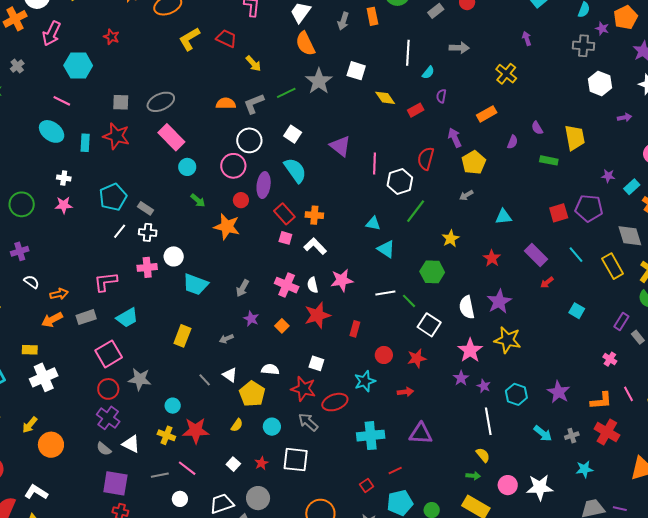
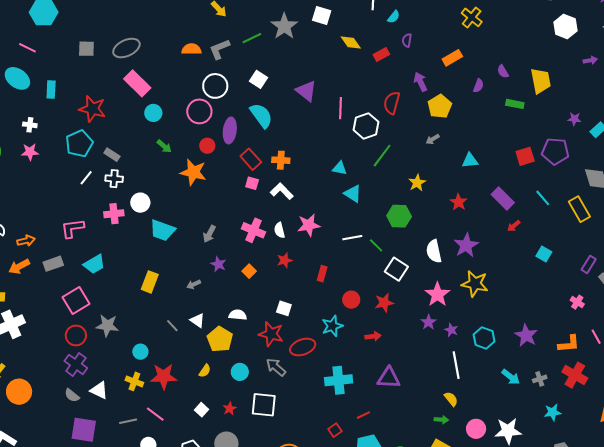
red star: (116, 136) -> (92, 109), moved
red star: (317, 315) -> (285, 260), size x0.6

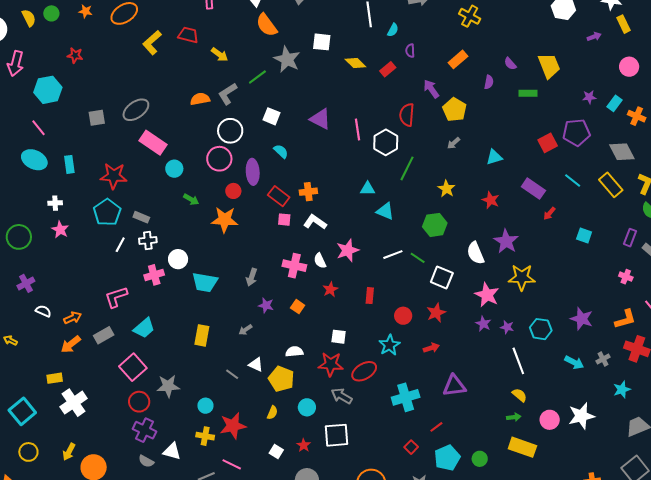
pink line: (27, 48) -> (39, 128), turned 36
cyan semicircle: (261, 116) -> (281, 151), size x0.6
pink star: (30, 152) -> (60, 230), turned -30

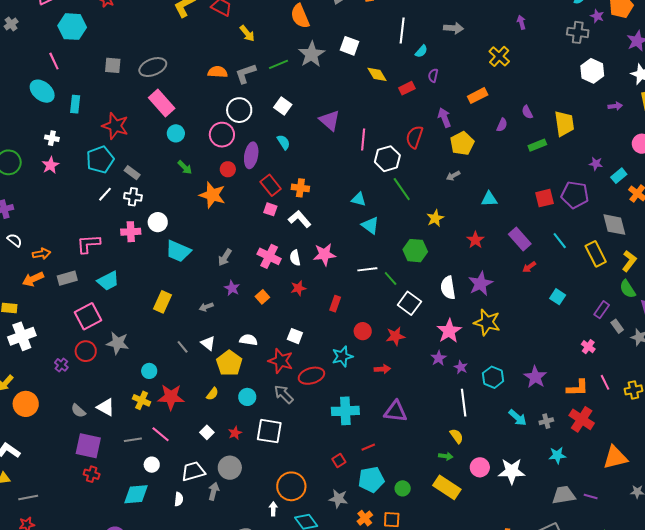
green rectangle: (528, 93) -> (537, 145), turned -36
green line: (407, 168) -> (402, 189), turned -75
purple cross: (145, 430) -> (61, 365), moved, size x0.6

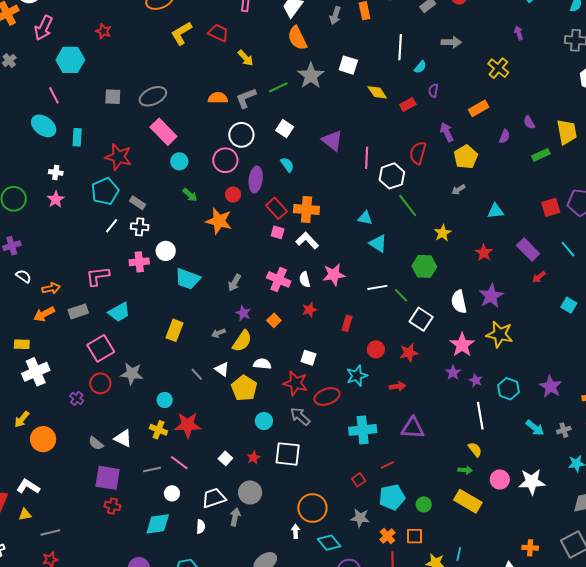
orange cross: (300, 188) -> (306, 210), size x1.4
yellow semicircle: (212, 394) -> (242, 341), moved, size x1.6

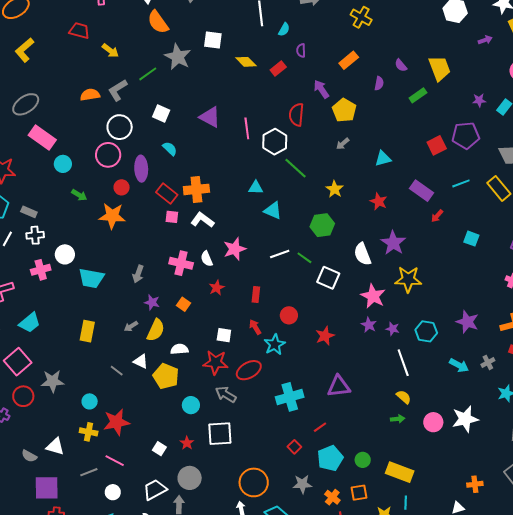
yellow L-shape: (181, 33) -> (24, 50), moved
cyan line: (568, 249) -> (461, 183), turned -60
red star: (409, 353) -> (325, 336), moved
red arrow: (397, 386) -> (255, 327), moved, turned -105
yellow rectangle: (468, 501) -> (400, 472), moved

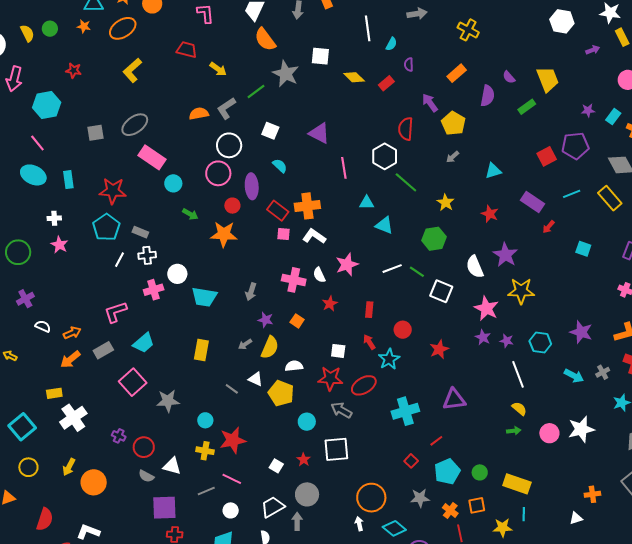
purple semicircle: (379, 83) -> (488, 96), size x1.5
pink line: (247, 128) -> (344, 168), moved
red circle: (23, 396) -> (144, 447), moved

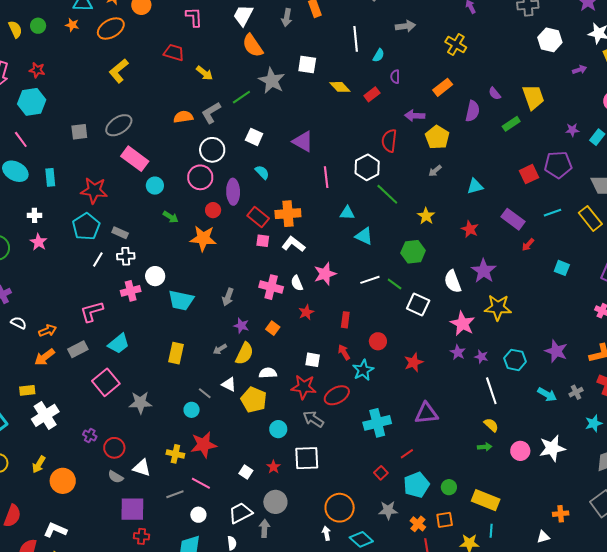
red star: (74, 70) -> (37, 70), moved
purple arrow: (430, 103) -> (415, 116), turned -54
cyan circle: (205, 420) -> (192, 410), moved

